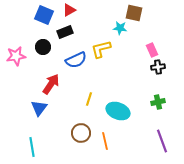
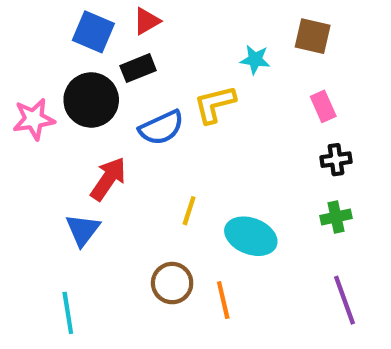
brown square: (134, 13) -> (313, 36), moved
black circle: (43, 47) -> (91, 100), size x1.6
black cross: (158, 67) -> (336, 160), moved

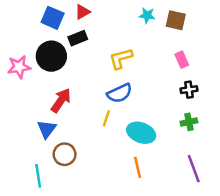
cyan star: (255, 60) -> (147, 15), moved
blue semicircle: (161, 128) -> (120, 93), moved
brown circle: (172, 283) -> (65, 154), moved
orange line: (223, 300) -> (138, 167), moved

